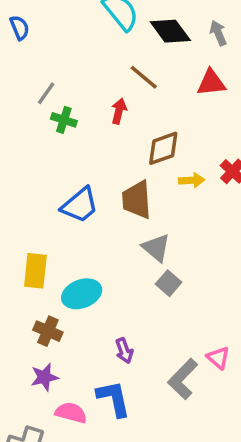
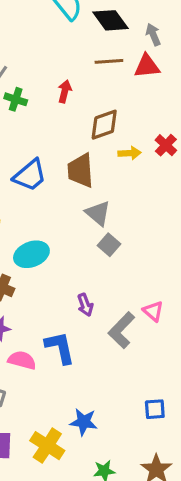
gray arrow: (218, 33) -> (153, 34), moved
brown line: (144, 77) -> (109, 61), moved, turned -44
purple arrow: (124, 351) -> (85, 305), moved

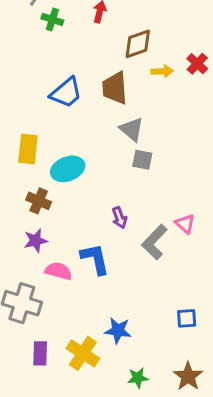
gray square: (109, 245) -> (142, 160), turned -30

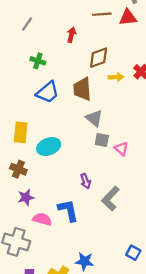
green cross: (52, 19) -> (38, 61), moved
brown cross: (39, 201) -> (18, 169), moved
pink triangle: (185, 224) -> (121, 149), moved
blue square: (187, 318) -> (133, 253), turned 32

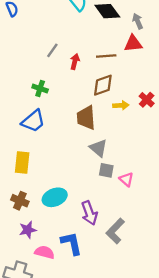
brown line: (102, 14) -> (106, 56), moved
gray line: (27, 24) -> (52, 50), moved
blue trapezoid: (48, 92) -> (33, 121), moved
cyan ellipse: (49, 146) -> (55, 197), moved
purple arrow: (86, 181) -> (89, 213), size x1.5

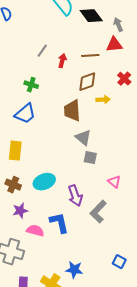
red cross: (147, 100) -> (124, 79), moved
pink triangle: (126, 179) -> (114, 182), moved

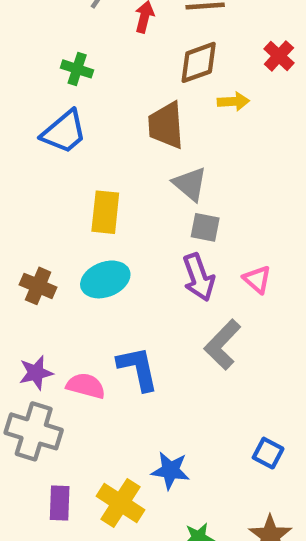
yellow rectangle: (15, 151) -> (105, 212), moved
purple arrow: (75, 196) -> (199, 277), moved
purple star: (20, 211) -> (36, 373), moved

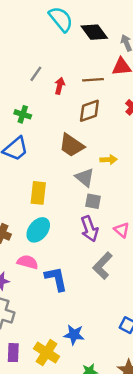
yellow arrow: (233, 101) -> (109, 160), moved
brown trapezoid: (166, 125) -> (72, 145), turned -52
cyan ellipse: (105, 279) -> (38, 230), turned -30
pink semicircle: (86, 386) -> (28, 262), moved

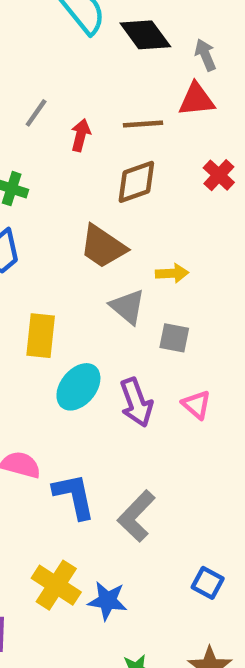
gray square: (93, 201) -> (174, 338), moved
cyan ellipse: (38, 230) -> (78, 387), moved
gray L-shape: (103, 266) -> (136, 516), moved
yellow cross: (47, 353) -> (56, 585), moved

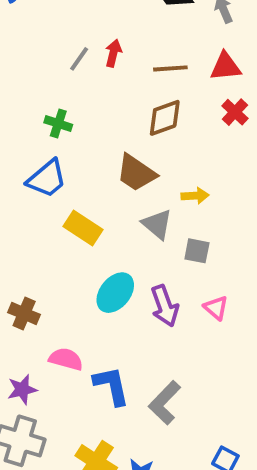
red triangle: (197, 99) -> (225, 67), moved
red arrow: (81, 135) -> (113, 53), moved
yellow rectangle: (41, 336) -> (83, 228), moved, turned -63

